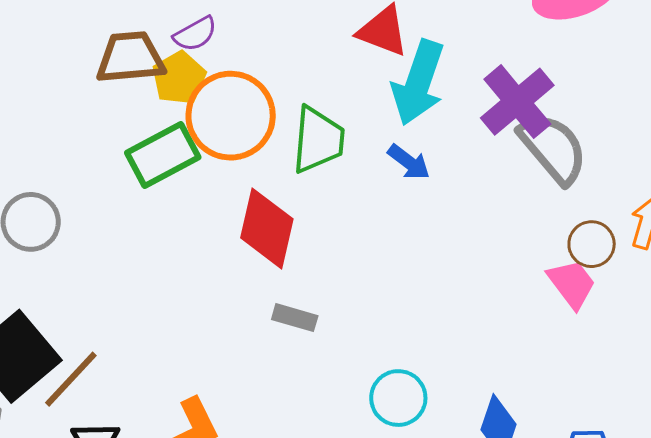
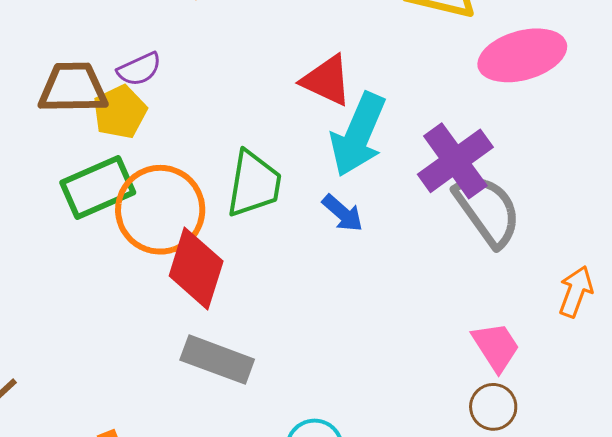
orange circle: (231, 116) -> (160, 210), moved
brown circle: (592, 244) -> (493, 407), moved
gray rectangle: (295, 318) -> (217, 360), size x1.6

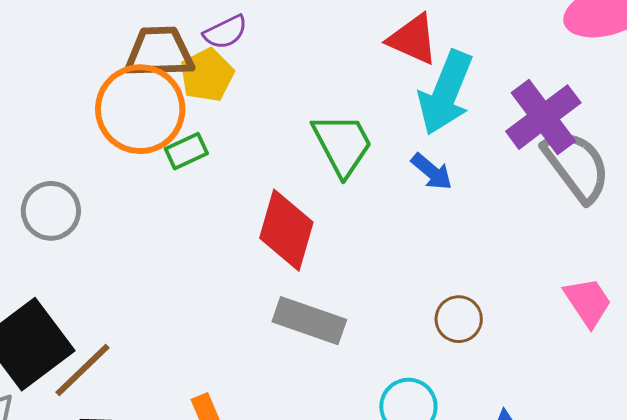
green trapezoid: (254, 184) -> (342, 144), turned -36
green rectangle: (98, 187) -> (186, 151), size x0.6
orange circle: (160, 210) -> (140, 109), moved
brown circle: (493, 407) -> (459, 319), moved

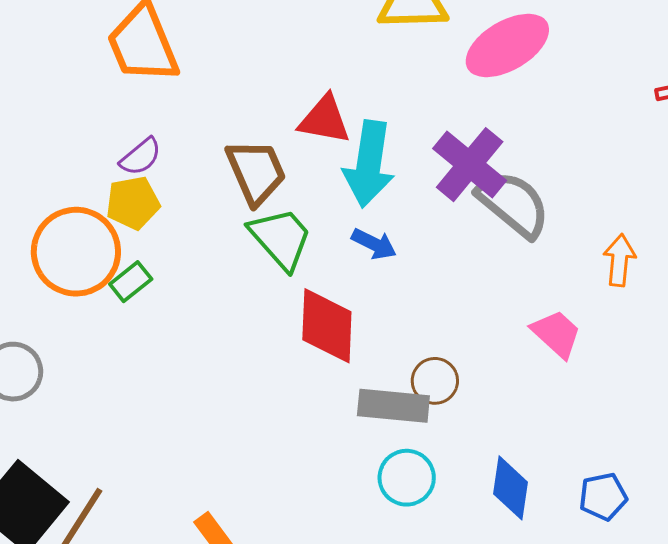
brown trapezoid: (159, 52) -> (256, 172), moved, turned 82
yellow pentagon: (207, 75) -> (133, 203), turned 30
red diamond: (286, 230) -> (327, 326), moved
gray rectangle: (309, 321) -> (393, 406), moved

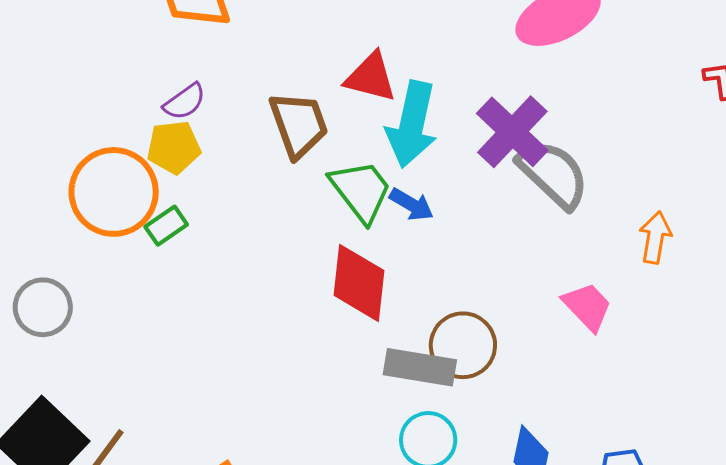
green trapezoid: (281, 238) -> (361, 191), moved
brown circle: (435, 381) -> (463, 345), size x1.4

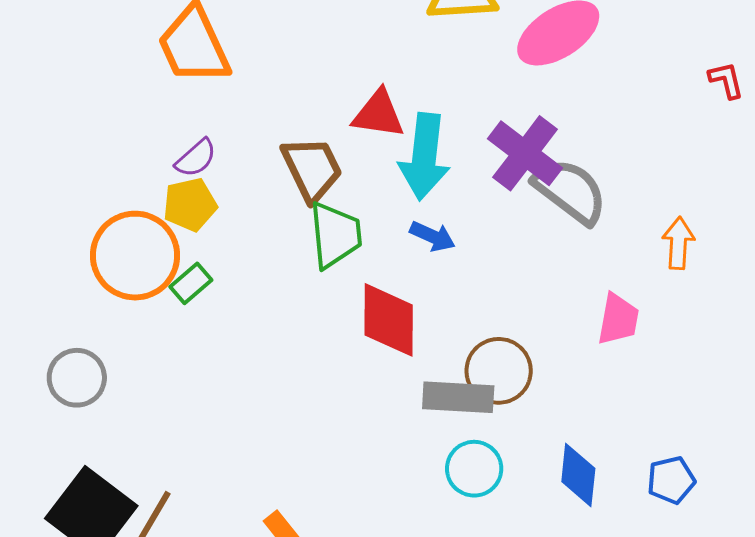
green trapezoid: (361, 191) -> (335, 235), moved, turned 38
pink trapezoid: (587, 307) -> (618, 319), turned 60

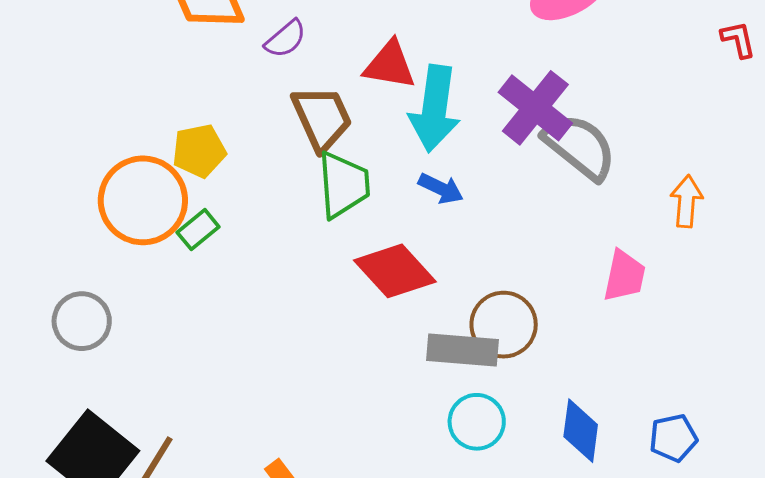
purple semicircle: (196, 158) -> (286, 39), moved
red diamond: (389, 320) -> (395, 271), turned -44

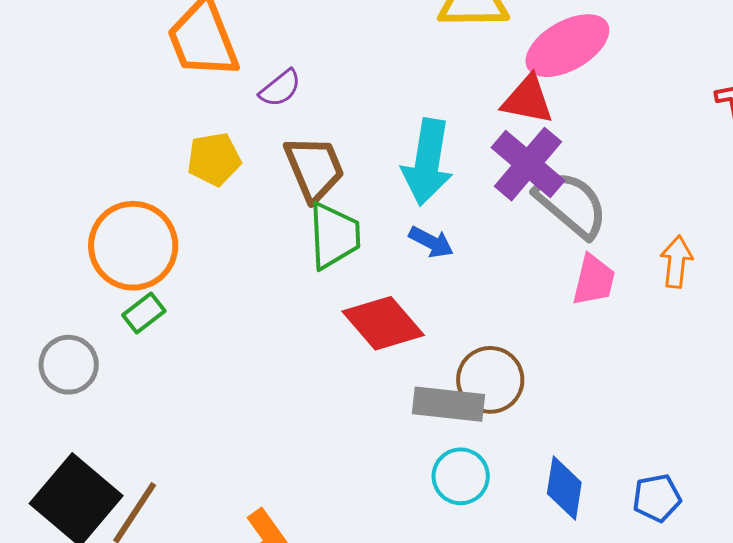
red triangle: (390, 65) -> (528, 100), moved
yellow pentagon: (199, 151) -> (214, 159), moved
green rectangle: (198, 230) -> (144, 313), moved
pink trapezoid: (624, 276) -> (594, 280), moved

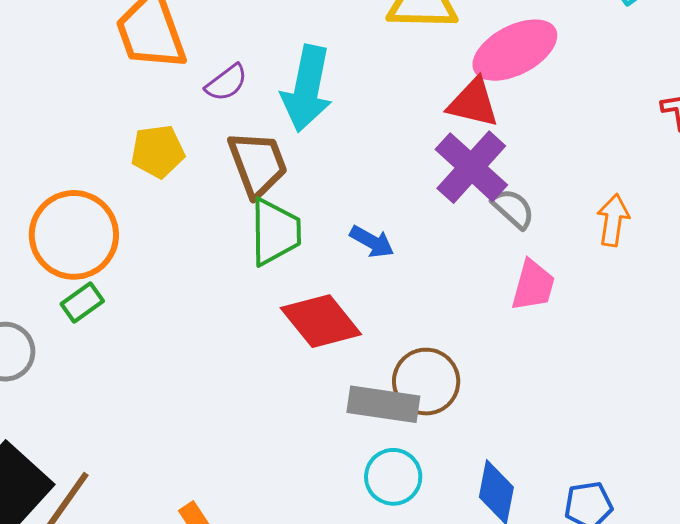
cyan arrow: (427, 162) -> (307, 89), moved
gray semicircle: (571, 204) -> (513, 209), size x0.6
orange arrow: (676, 262) -> (613, 220), moved

